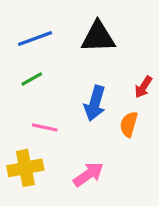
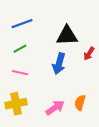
black triangle: (98, 37) -> (67, 36), moved
orange semicircle: (129, 124) -> (80, 103), moved
pink line: (45, 127) -> (20, 73), moved

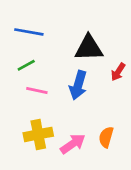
blue line: (22, 24) -> (29, 32), turned 30
pink line: (20, 73) -> (37, 91), moved
yellow cross: (16, 104) -> (38, 134), moved

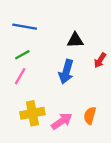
black triangle: (89, 48) -> (75, 40), size x0.7
pink line: (37, 91) -> (20, 76), moved, turned -72

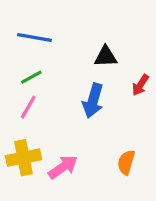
yellow cross: (32, 113) -> (24, 158), moved
pink arrow: (62, 121) -> (63, 167), moved

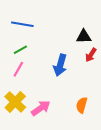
black triangle: (106, 56) -> (84, 37), moved
yellow cross: (24, 158) -> (15, 102), turned -35

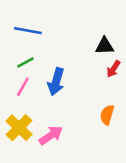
blue arrow: (60, 65) -> (56, 82), moved
orange semicircle: (82, 105) -> (107, 115), moved

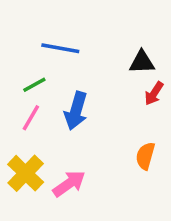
blue line: (28, 31) -> (60, 48), moved

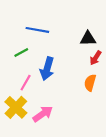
pink line: (31, 118) -> (26, 83), moved
orange semicircle: (145, 156) -> (90, 83), moved

